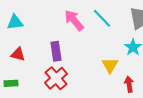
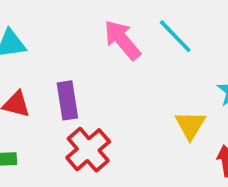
purple rectangle: (56, 51) -> (67, 100), moved

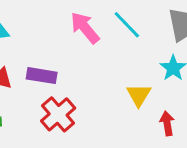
purple rectangle: (67, 100) -> (42, 76), turned -72

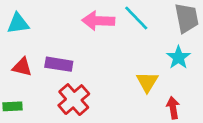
pink arrow: (85, 28) -> (98, 21), turned -48

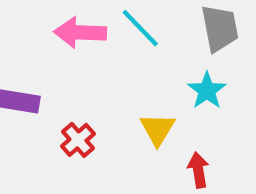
red cross: (74, 100) -> (78, 140), moved, size x0.7

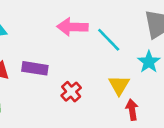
cyan line: (140, 28) -> (109, 40), moved
red arrow: (198, 170) -> (132, 110), moved

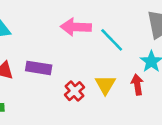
yellow triangle: (119, 85) -> (105, 85), moved
red arrow: (132, 110) -> (137, 85), moved

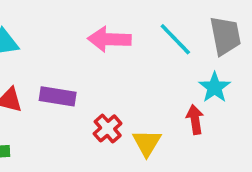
cyan line: (112, 40) -> (175, 39), moved
yellow triangle: (105, 85) -> (147, 143), moved

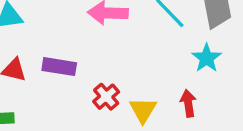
red arrow: (195, 120) -> (188, 103), moved

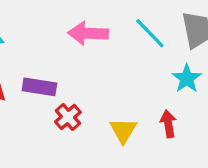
red cross: (106, 97) -> (68, 117), moved

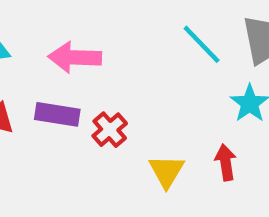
pink arrow: (88, 33) -> (75, 57), moved
red cross: (68, 117) -> (110, 130), moved

